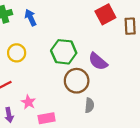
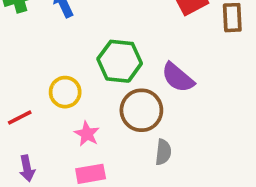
yellow circle: (17, 53) -> (65, 92), moved
pink star: (28, 102) -> (87, 134), moved

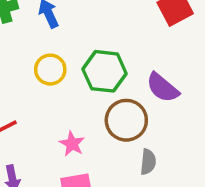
yellow circle: (65, 92) -> (50, 70), moved

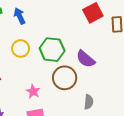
gray semicircle: (148, 162) -> (89, 102), moved

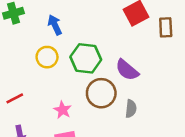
blue arrow: (20, 16) -> (55, 25), moved
gray semicircle: (89, 102) -> (131, 109), moved

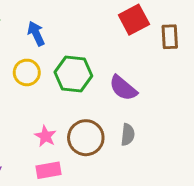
brown circle: (101, 93) -> (86, 138), moved

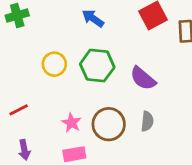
blue arrow: (36, 34) -> (93, 18), moved, turned -30

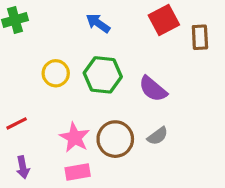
gray semicircle: (147, 121) -> (158, 136), turned 48
pink star: (71, 123) -> (75, 138), size x1.4

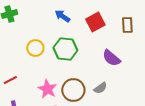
red square: (164, 20) -> (95, 22), moved
purple semicircle: (153, 89) -> (111, 58), moved

